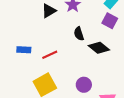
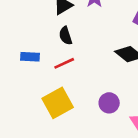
black semicircle: (79, 34) -> (66, 36), moved

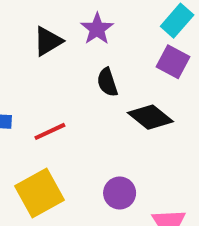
black semicircle: (66, 36) -> (107, 82), moved

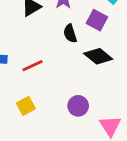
purple square: (173, 62) -> (97, 20), moved
yellow square: (40, 193) -> (26, 106), size x0.6

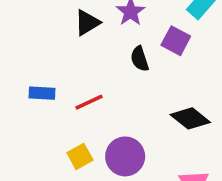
black diamond: (98, 56) -> (190, 118), moved
purple circle: (78, 106) -> (125, 156), moved, size x1.4

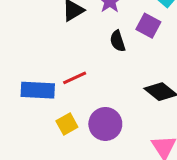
blue rectangle: (42, 93) -> (38, 90), moved, size x1.5

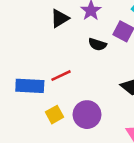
black semicircle: (118, 41) -> (97, 44), turned -54

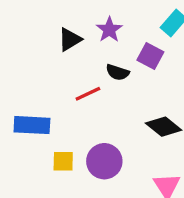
red line: (61, 76) -> (88, 94), moved
yellow square: (54, 115) -> (63, 161), turned 30

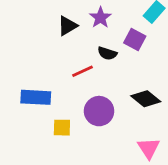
purple circle: (104, 161) -> (99, 111), moved

